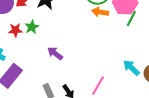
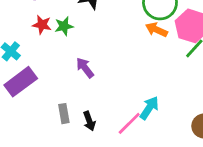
cyan arrow: (131, 68) -> (149, 108), moved, turned 66

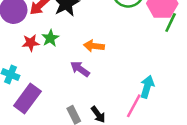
orange arrow: (156, 30) -> (94, 46), moved

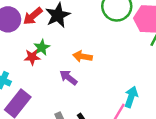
red star: (31, 43) -> (32, 57), moved

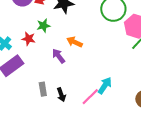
red star: (32, 57) -> (29, 39), moved

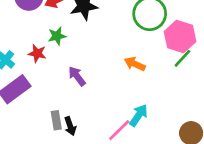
orange arrow: (75, 42) -> (135, 64), moved
black arrow: (61, 95) -> (70, 126), moved

